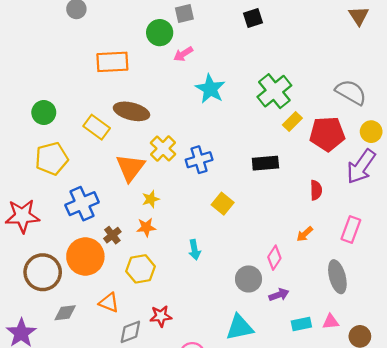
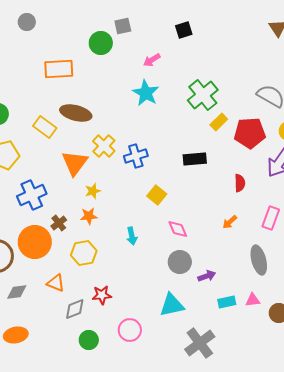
pink arrow: (183, 54) -> (152, 60), moved
pink diamond: (274, 258) -> (178, 229), moved, turned -55

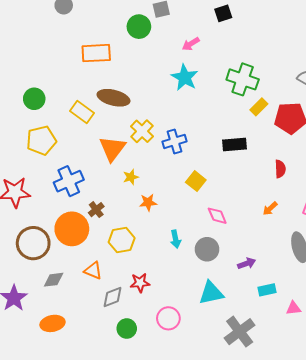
green cross: (203, 95) -> (243, 79), turned -32
orange star: (89, 216) -> (148, 202), moved
cyan arrow: (132, 236) -> (176, 239), moved
gray circle: (180, 262) -> (207, 249), moved
pink triangle: (253, 300) -> (293, 308), moved

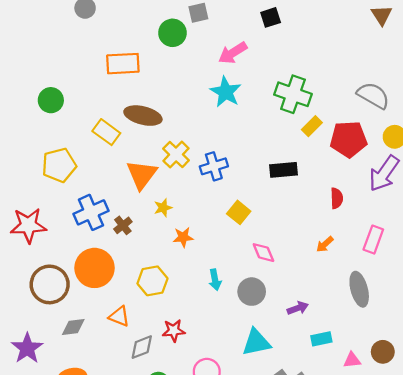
pink arrow: (191, 44) -> (233, 53), size x1.4
green circle: (34, 99) -> (51, 100), moved
brown cross: (96, 210) -> (123, 225), moved

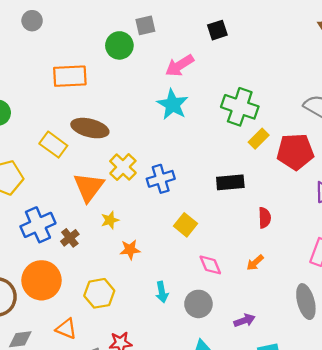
red semicircle: (337, 198) -> (265, 218), moved
orange arrow: (325, 244) -> (255, 263), moved

